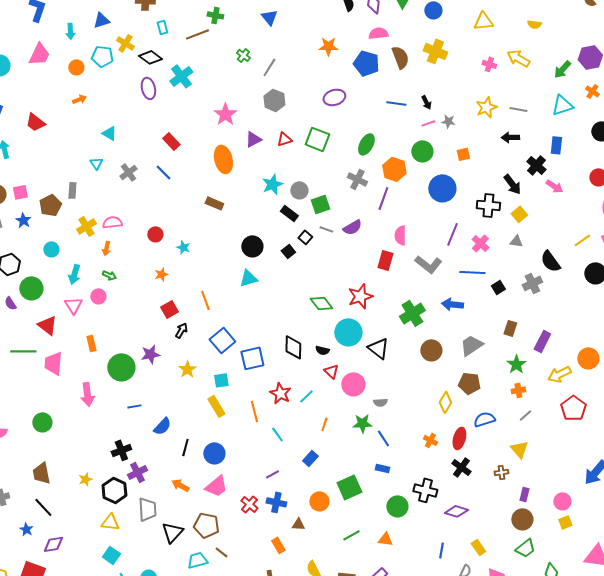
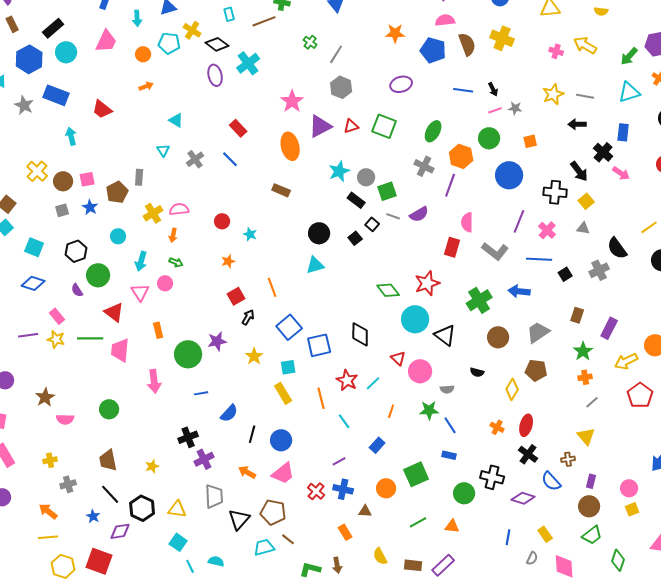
purple triangle: (253, 139) -> (320, 126), size x1.4
black semicircle: (322, 350) -> (477, 372), moved
blue semicircle: (484, 419) -> (551, 481), moved, turned -115
black hexagon: (114, 490) -> (142, 508), moved

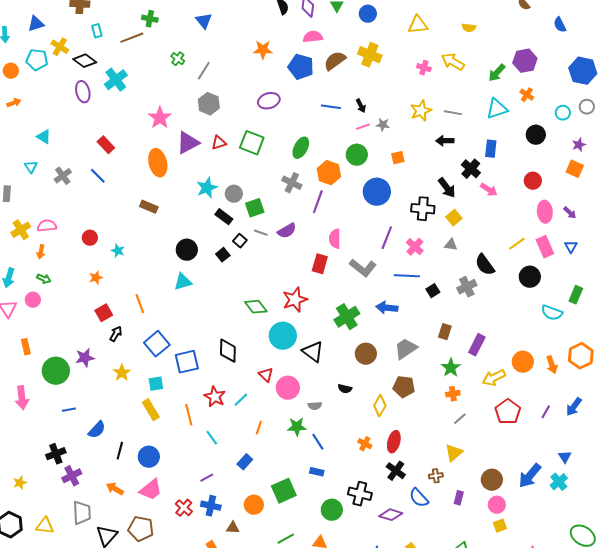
brown semicircle: (467, 44) -> (335, 61), turned -105
yellow triangle: (586, 436) -> (454, 453), turned 30
brown circle: (589, 506) -> (492, 480), moved

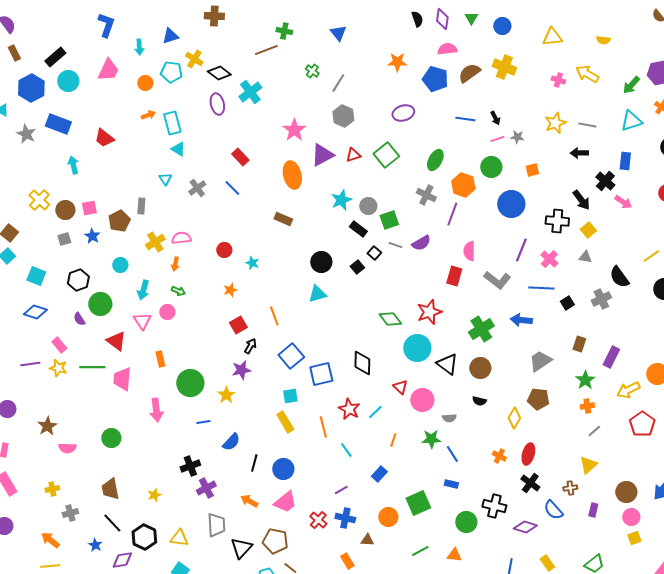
cyan rectangle: (97, 31) -> (172, 123), moved, size x1.6
green square: (252, 143) -> (386, 155), turned 30
brown circle: (366, 354) -> (480, 368), moved
purple star: (85, 358) -> (241, 370), moved
yellow star: (122, 373) -> (226, 395), moved

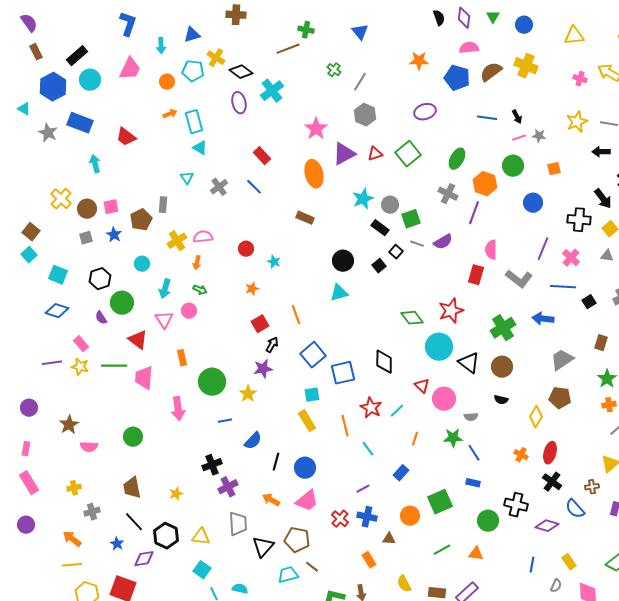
blue circle: (511, 204) -> (533, 203), size x0.7

